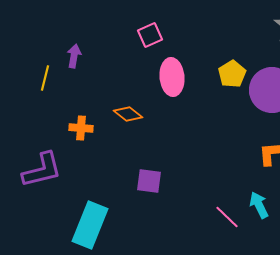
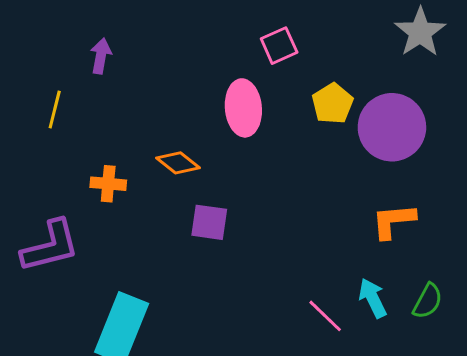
pink square: (150, 35) -> (279, 46), moved
purple arrow: (74, 56) -> (101, 56), moved
purple square: (149, 181) -> (209, 222), moved

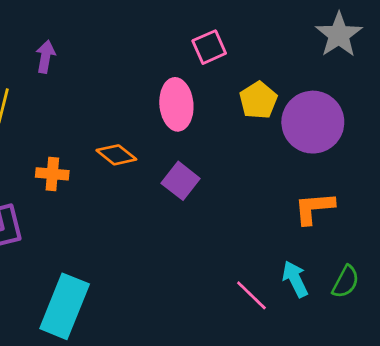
purple square: (209, 222) -> (181, 181), moved, turned 30

